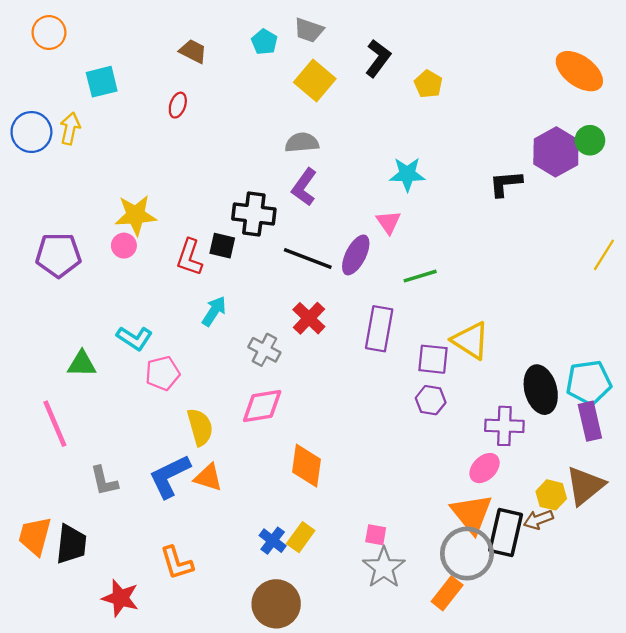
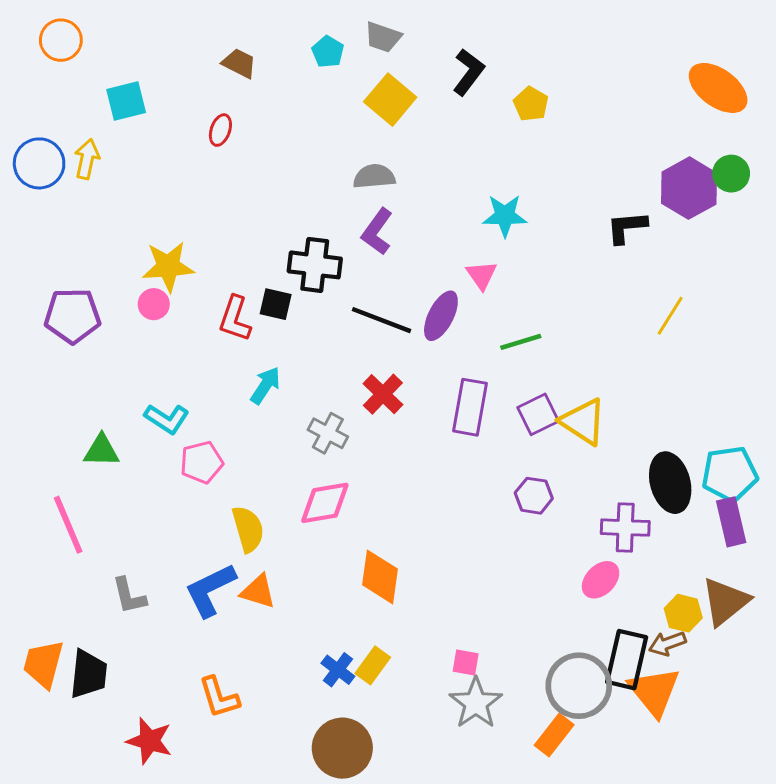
yellow line: (604, 255) -> (670, 316), moved
purple square: (433, 359) -> (538, 414), moved, turned -32
orange triangle: (472, 514) -> (654, 692), moved

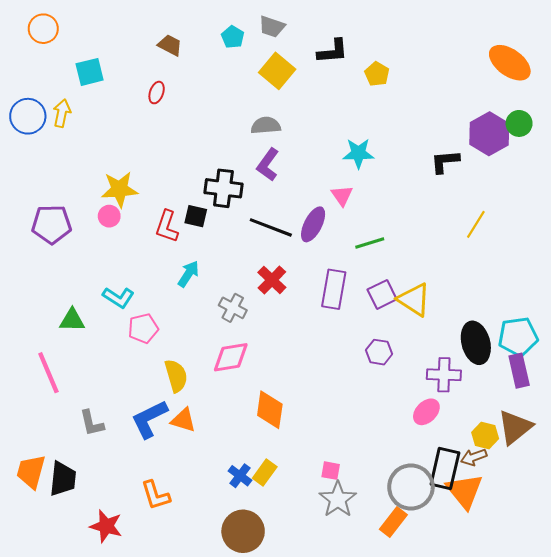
black L-shape: (469, 72) -> (333, 51), turned 48

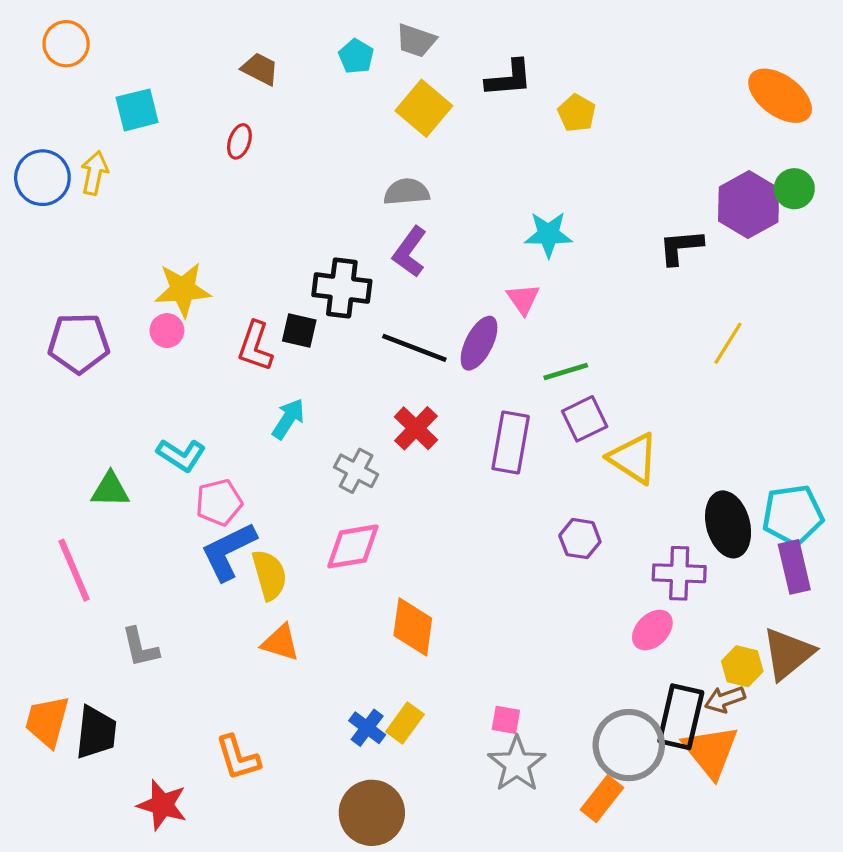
purple square: (382, 294) -> (585, 419), moved
blue L-shape: (149, 419) -> (228, 551), moved

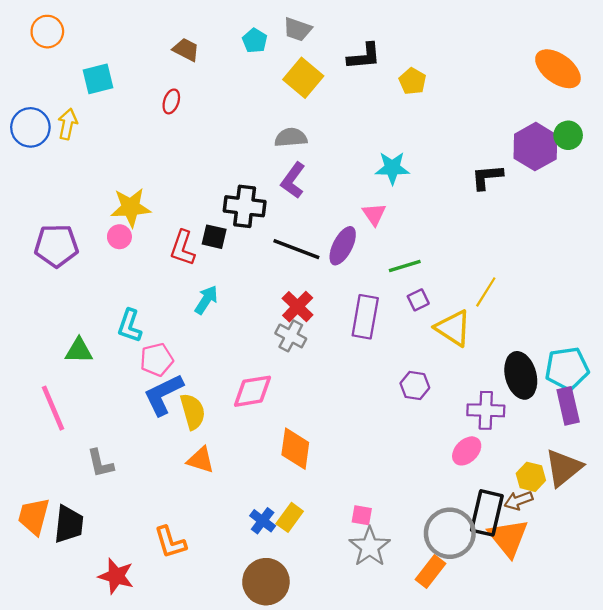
yellow line: (728, 343) -> (486, 292), moved
purple square: (585, 419) -> (418, 300), size x0.7
cyan L-shape: (181, 455) -> (130, 326), turned 76
gray cross: (356, 471) -> (291, 336), moved

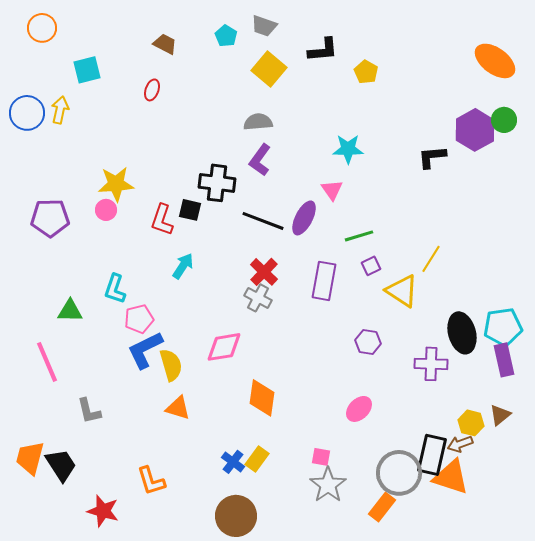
pink ellipse: (467, 451) -> (359, 409), moved
brown triangle: (564, 468) -> (500, 415), size x0.6
black trapezoid: (69, 524) -> (61, 465), turned -39
orange triangle: (508, 538) -> (451, 477), turned -33

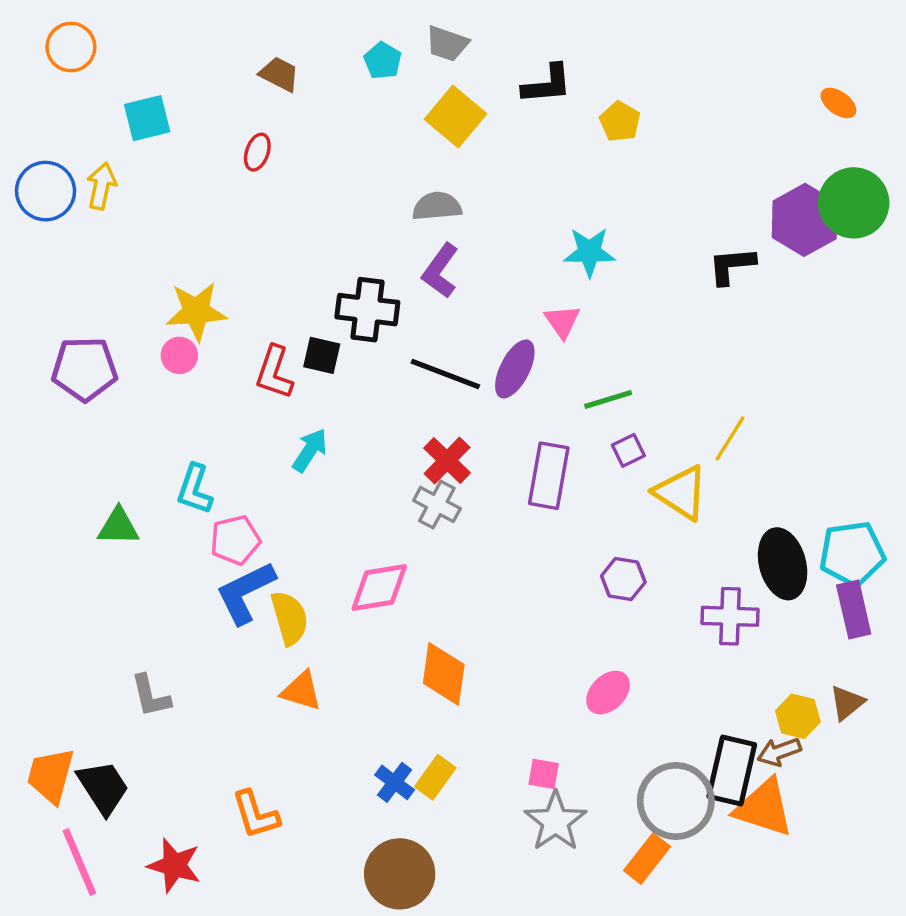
orange ellipse: (495, 61) -> (838, 103), size x0.5
green circle: (504, 120) -> (854, 203), size x1.6
pink line: (47, 362) -> (79, 862), moved

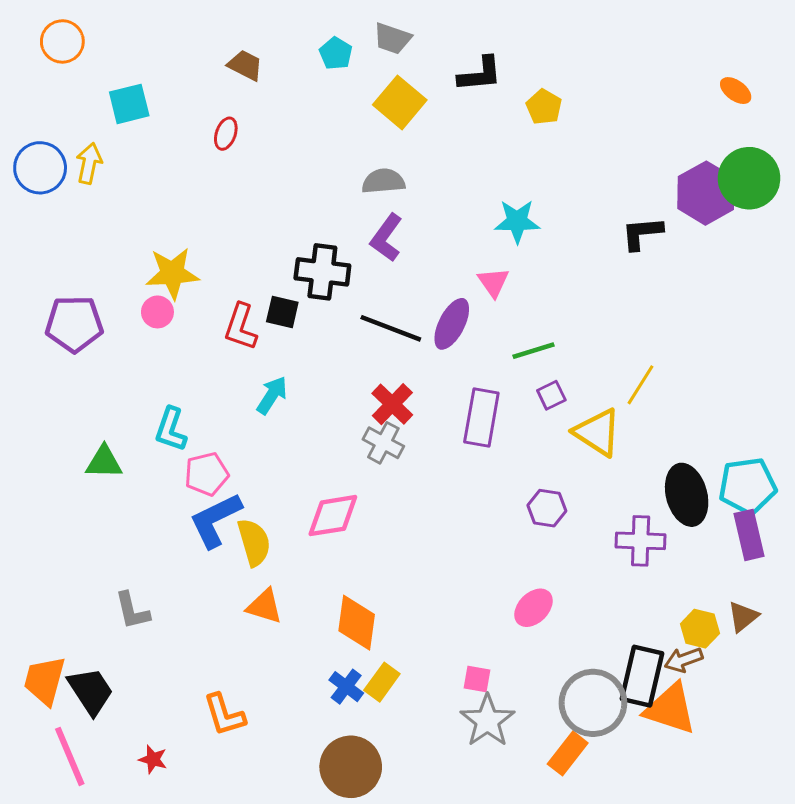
orange diamond: (444, 674) -> (357, 623), moved
red star: (174, 865) -> (153, 759), size x0.6

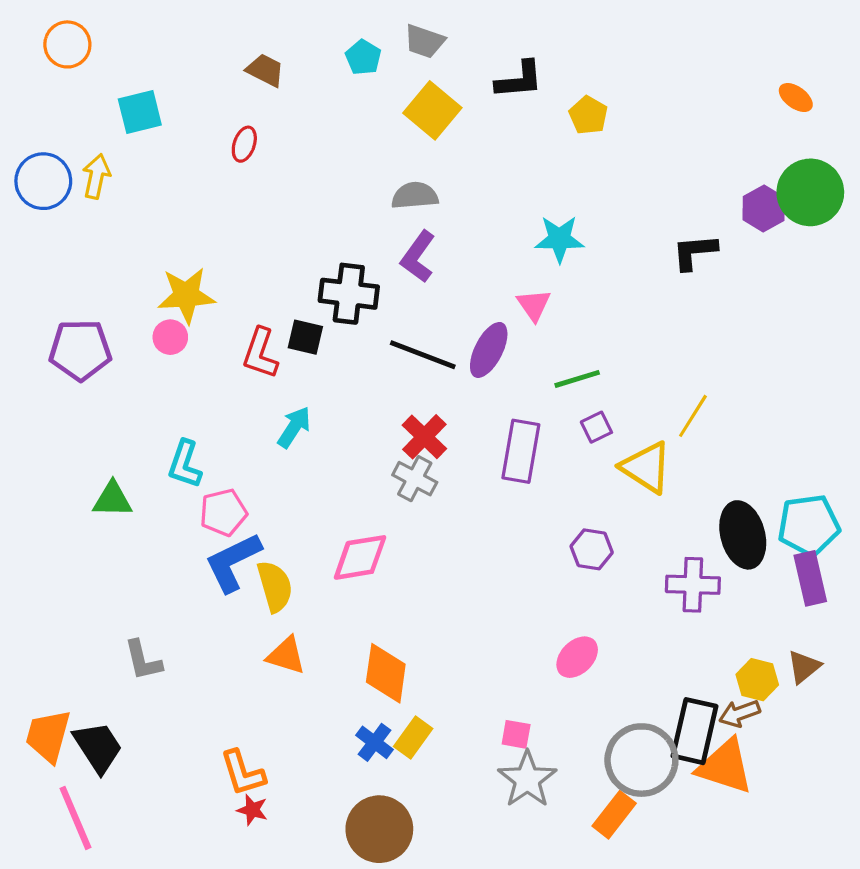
purple hexagon: (706, 193) -> (764, 208), size x0.7
red star: (153, 759) -> (252, 810), moved

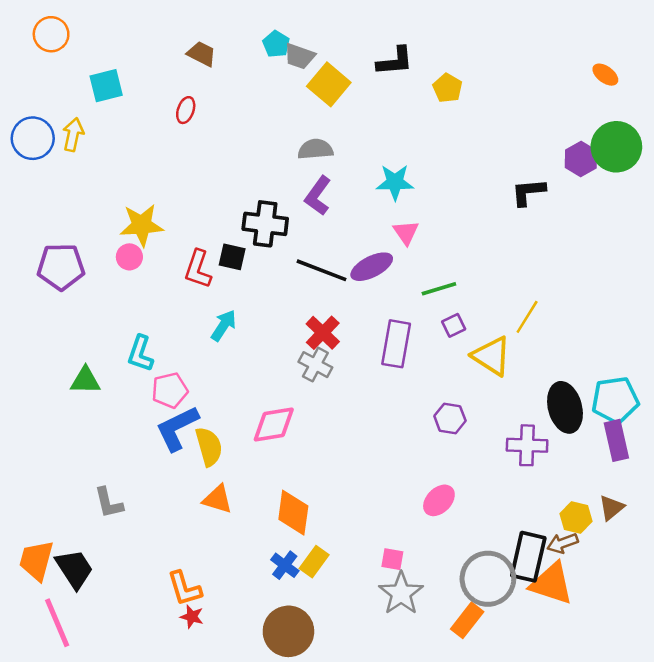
gray trapezoid: (424, 41) -> (299, 56), moved
cyan star: (559, 239) -> (395, 182), moved
purple ellipse: (489, 350) -> (372, 267), turned 36

